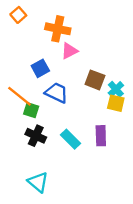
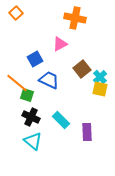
orange cross: (58, 29) -> (75, 18), moved
brown square: (95, 80) -> (82, 69), turned 30
purple rectangle: (101, 136) -> (87, 132), moved
cyan triangle: (38, 182) -> (33, 141), moved

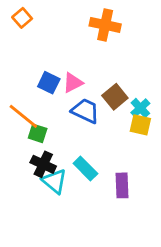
pink triangle: (60, 44) -> (73, 83), moved
blue square: (35, 59) -> (49, 83), turned -35
blue trapezoid: (49, 80) -> (85, 111), moved
cyan triangle: (33, 141) -> (54, 181), moved

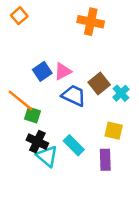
blue square: (49, 83) -> (42, 71), turned 30
yellow square: (140, 125) -> (114, 131), moved

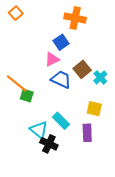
blue square: (42, 71) -> (61, 42), moved
black cross: (37, 142) -> (49, 144), moved

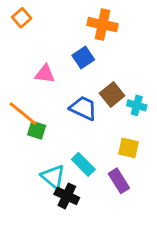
pink triangle: (52, 59) -> (45, 74), moved, turned 35
cyan cross: (100, 77) -> (137, 105), turned -32
purple rectangle: (87, 133) -> (119, 181), turned -30

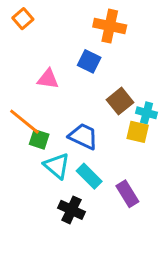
blue square: (83, 57) -> (89, 61), turned -30
blue trapezoid: (83, 108) -> (83, 136), moved
yellow square: (129, 148) -> (138, 132), moved
cyan triangle: (53, 177) -> (57, 166), moved

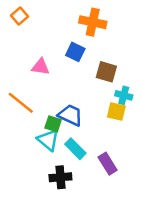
brown square: (120, 101) -> (106, 72), moved, turned -35
green square: (39, 139) -> (53, 124), moved
black cross: (71, 210) -> (60, 177), turned -30

